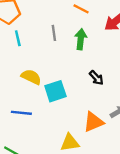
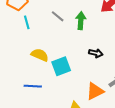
gray line: (54, 33) -> (58, 16), turned -40
black arrow: (96, 78) -> (96, 53), turned -32

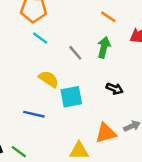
gray line: (58, 16) -> (75, 53), moved
cyan line: (27, 22) -> (40, 38), turned -48

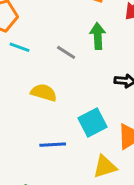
cyan square: (71, 97) -> (92, 123), moved
blue line: (34, 114) -> (53, 145), moved

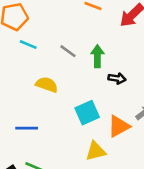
green arrow: (98, 36) -> (97, 56), moved
blue line: (53, 145) -> (27, 128), moved

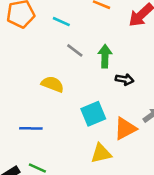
cyan line: (28, 45) -> (61, 22), moved

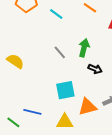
gray line: (75, 50) -> (60, 52), moved
yellow semicircle: (53, 84) -> (15, 61), moved
blue line: (31, 128) -> (32, 112), moved

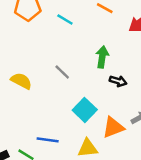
gray line: (60, 52) -> (62, 72), moved
cyan square: (65, 90) -> (85, 110), turned -30

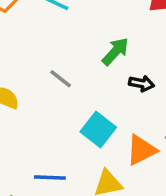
green arrow: (102, 57) -> (115, 51), turned 40

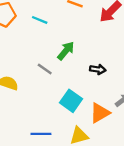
green arrow: (115, 51) -> (66, 51), moved

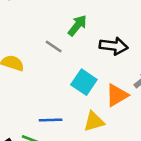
black arrow: (98, 69) -> (114, 46), size x1.5

